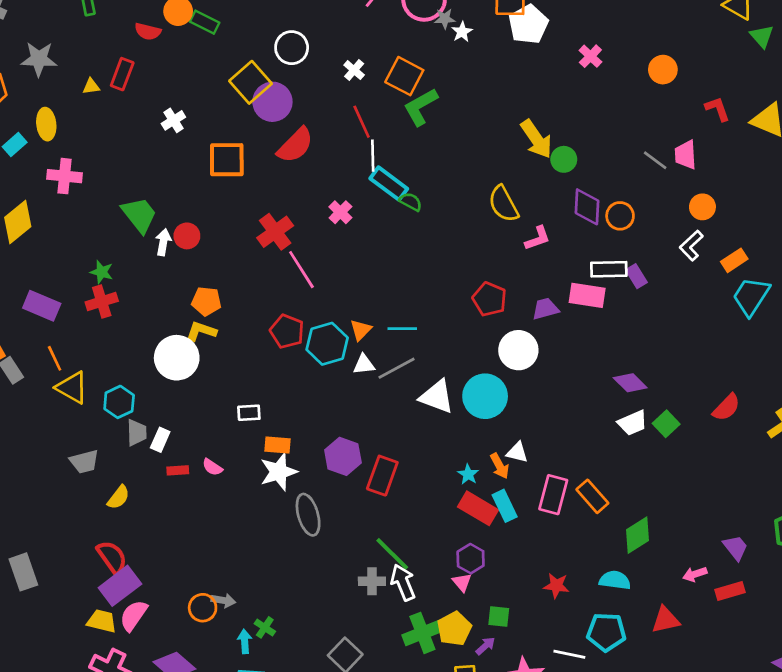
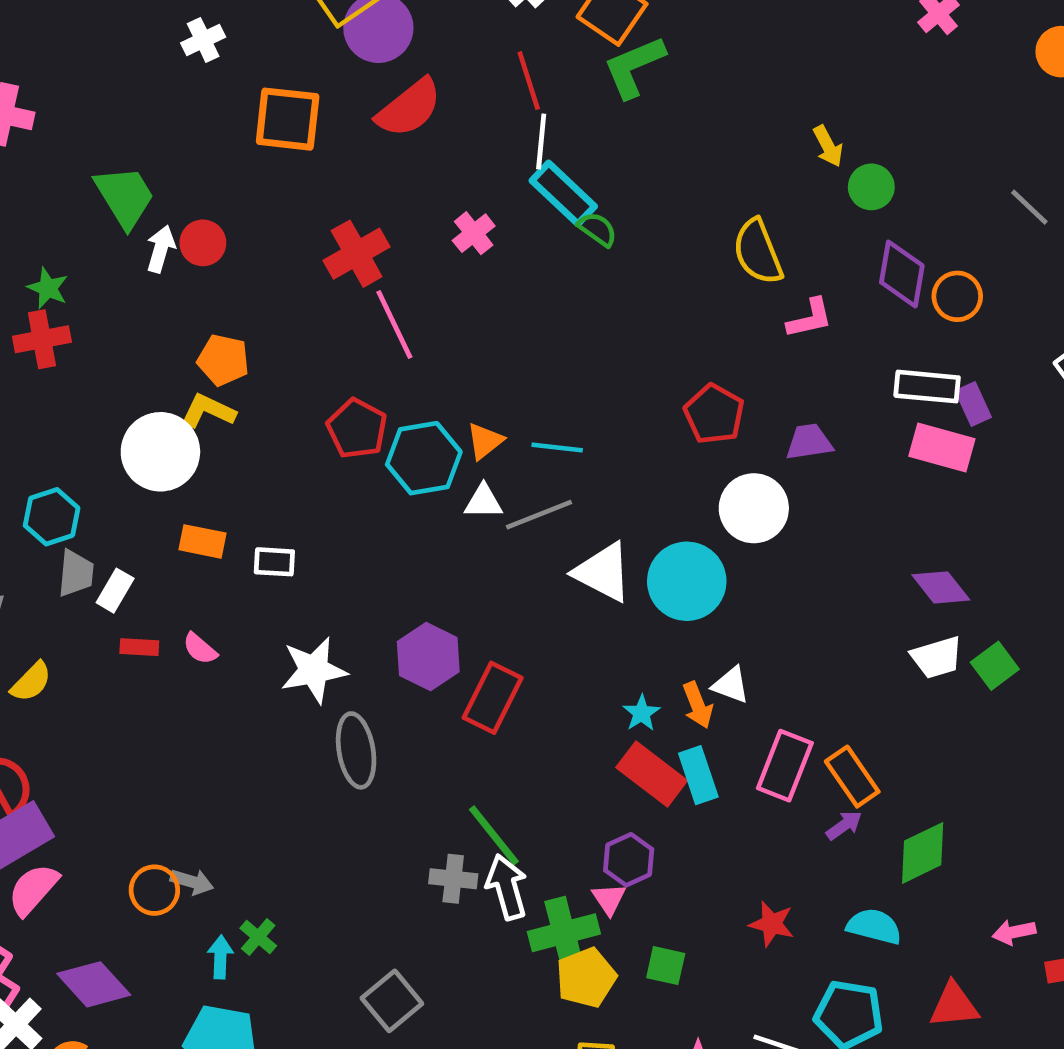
yellow arrow: (536, 139) -> (828, 146), size x0.6
pink rectangle: (587, 295) -> (942, 448), moved
orange rectangle: (277, 445) -> (203, 541), moved
green cross: (422, 633) -> (564, 933), moved
purple arrow: (485, 646) -> (844, 825), moved

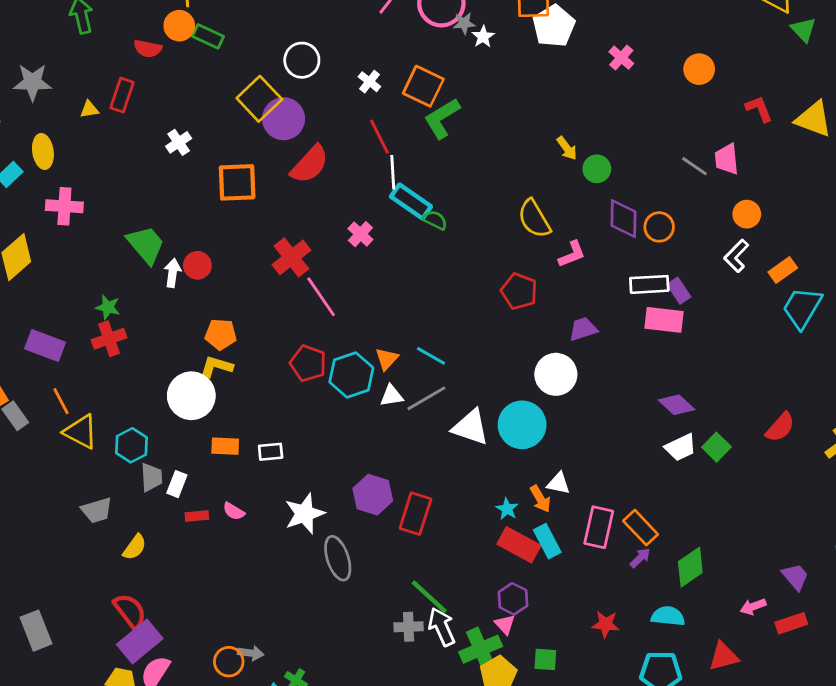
red pentagon: (714, 414) -> (519, 291), moved
cyan line: (557, 447) -> (431, 356), turned 32

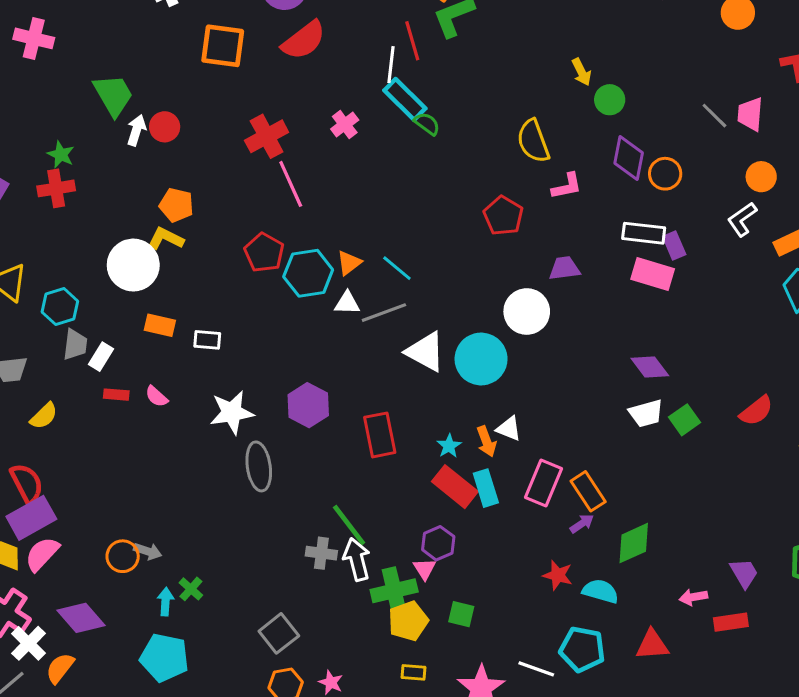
red line: (379, 137) -> (412, 41), moved
red rectangle: (415, 514) -> (380, 435), moved, turned -39
red star: (606, 624) -> (558, 575), moved

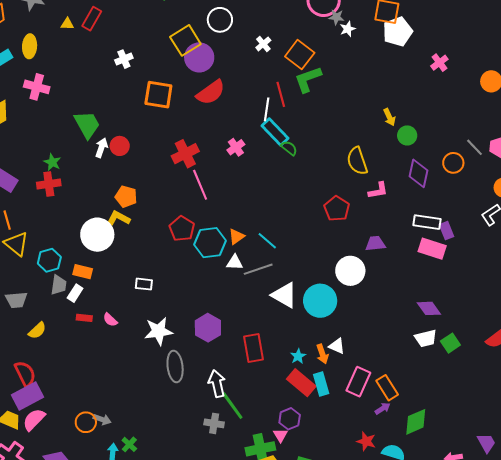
orange circle: (665, 174) -> (453, 163), moved
orange rectangle: (160, 325) -> (83, 272), moved
white arrow: (357, 560) -> (217, 384), moved

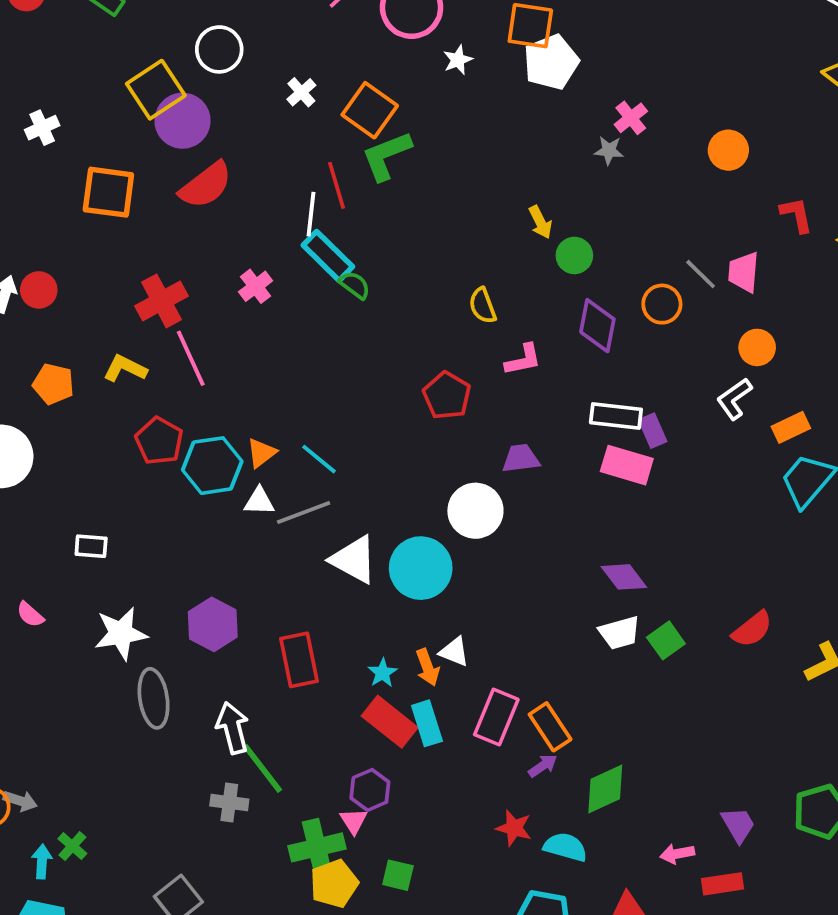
gray star: (336, 17) -> (609, 151), moved
yellow semicircle: (357, 161) -> (483, 306), size x0.7
yellow L-shape: (119, 218) -> (125, 368), moved

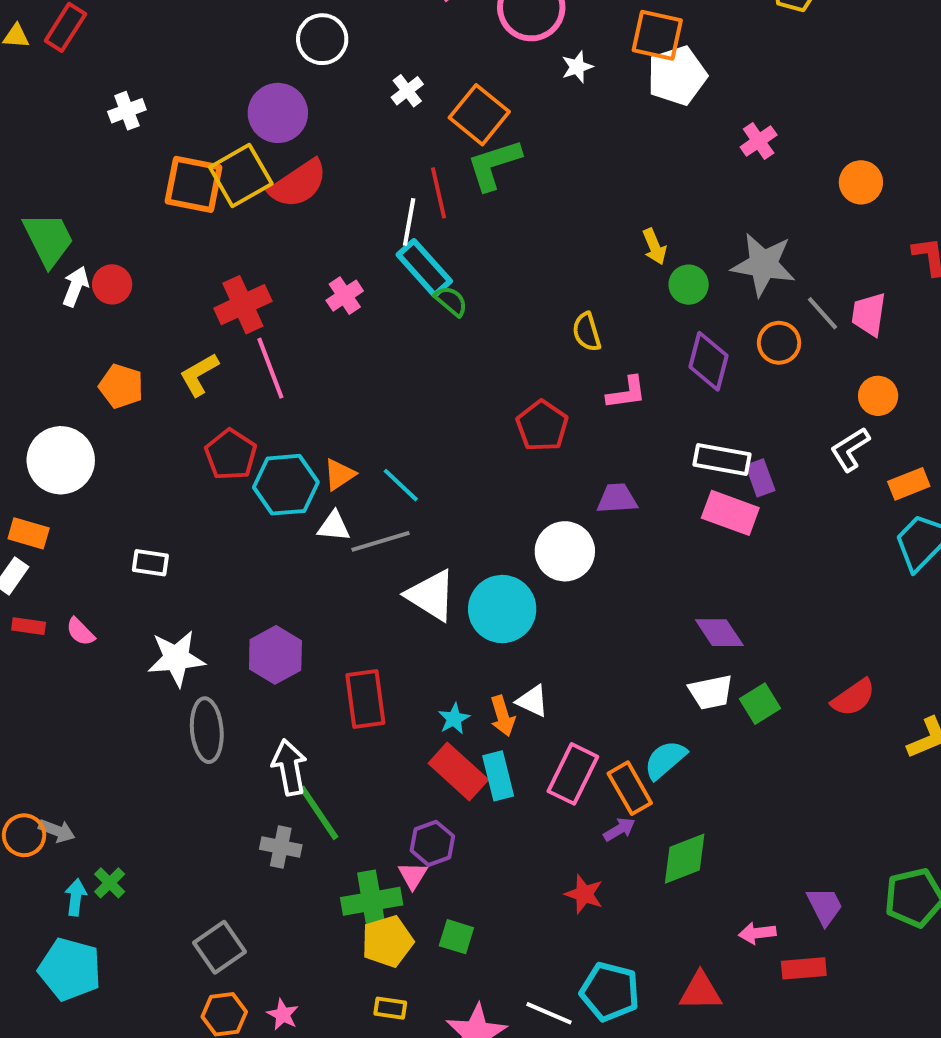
yellow square: (156, 90) -> (241, 175), moved
gray star: (609, 151) -> (763, 264), moved, size x2.0
yellow L-shape: (125, 368) -> (199, 375), turned -60
cyan semicircle: (565, 847) -> (665, 760), moved, turned -60

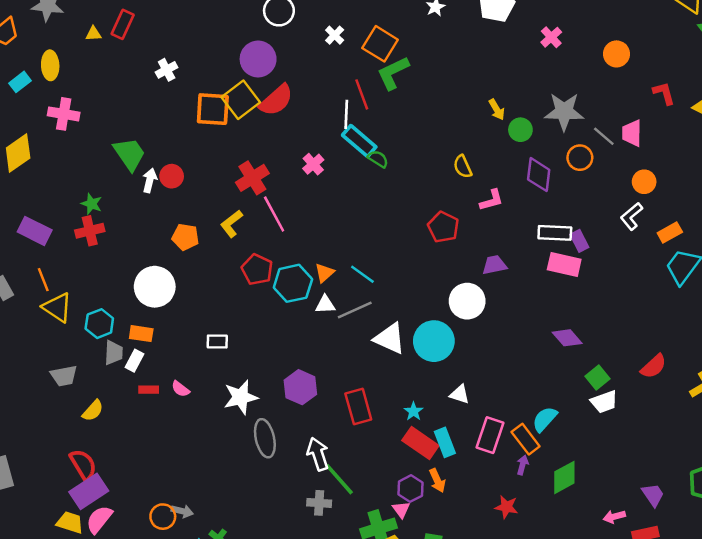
white trapezoid: (711, 692) -> (604, 402), moved
orange arrow: (503, 716) -> (437, 481), moved
purple arrow: (619, 829) -> (523, 465), turned -36

